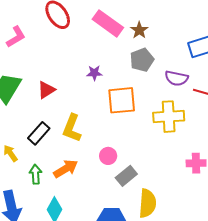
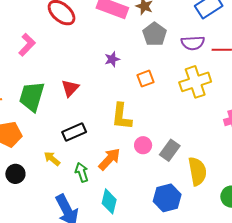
orange square: (122, 100) -> (146, 79), size x0.6
yellow L-shape: (72, 128) -> (122, 116), moved
black rectangle: (39, 133) -> (74, 132), turned 40
pink circle: (108, 156) -> (143, 145), moved

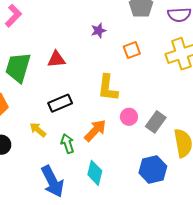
red triangle: (70, 88) -> (56, 59), turned 42

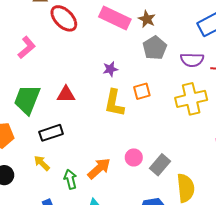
yellow L-shape: (108, 88) -> (114, 103), moved
black rectangle: (60, 103) -> (51, 133), moved

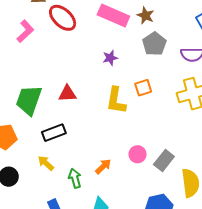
pink L-shape: (27, 47) -> (25, 31), moved
purple star: (110, 69) -> (110, 58), moved
orange arrow: (99, 168) -> (103, 166), size x0.7

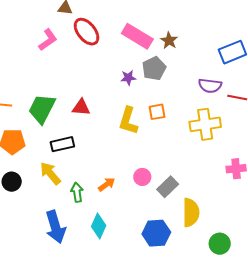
gray pentagon: (154, 44) -> (154, 69), moved
yellow arrow: (46, 163) -> (50, 173), size x1.4

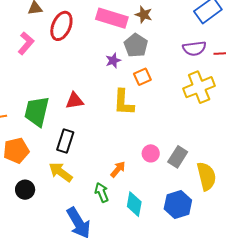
red ellipse: (87, 32) -> (61, 26), turned 76
orange square: (157, 112) -> (142, 77), moved
black rectangle: (62, 144) -> (65, 141), turned -45
green arrow: (77, 192) -> (102, 192), moved
cyan diamond: (99, 226) -> (134, 204), moved

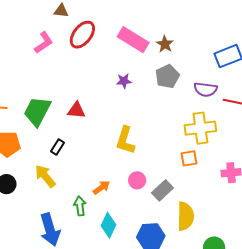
gray pentagon: (136, 45) -> (167, 76), moved
orange square: (142, 77) -> (189, 158), moved
yellow L-shape: (124, 102) -> (125, 140), moved
black rectangle: (65, 141) -> (58, 147), size x0.7

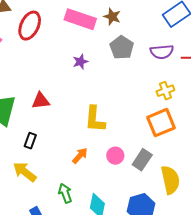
yellow cross: (200, 128) -> (165, 91), size x0.6
orange square: (189, 158) -> (161, 123), size x1.6
orange arrow: (101, 188) -> (80, 156), moved

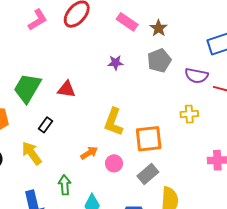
pink rectangle: (80, 19) -> (127, 22), size x0.7
orange square: (161, 123) -> (149, 139), moved
pink circle: (115, 156) -> (114, 163), moved

